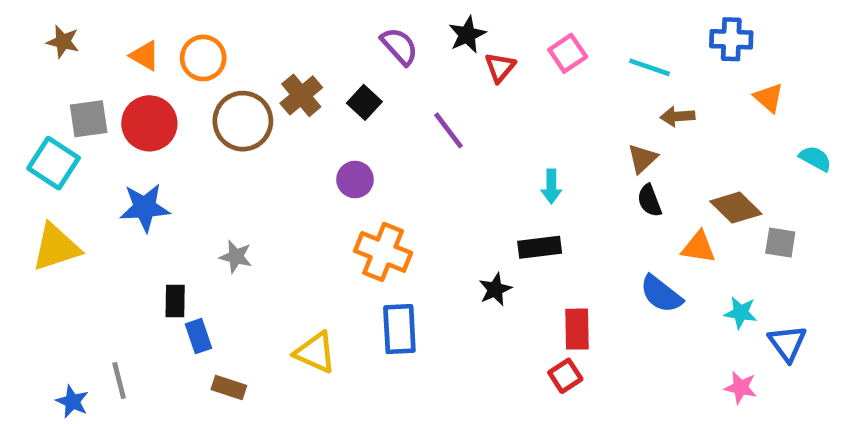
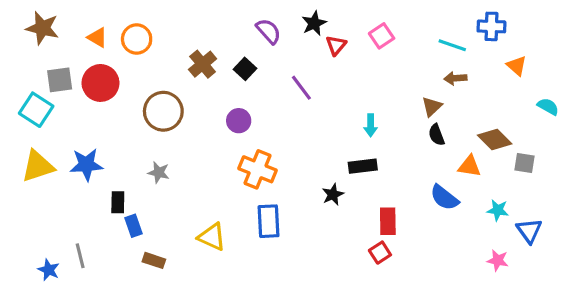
brown star: (63, 42) -> (42, 28), size x1.5
cyan line: (649, 67) -> (452, 45), moved
brown circle: (243, 121) -> (163, 111), moved
blue star: (145, 208) -> (86, 165), moved

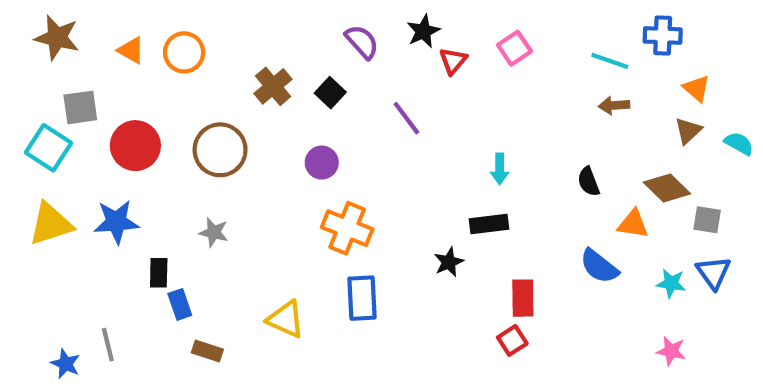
red circle: (100, 83) -> (135, 146), moved
brown triangle: (432, 107) -> (688, 131), moved
blue triangle: (529, 231) -> (713, 273), moved

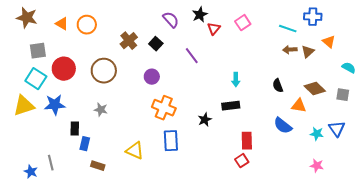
brown triangle: (688, 131) -> (308, 52), moved
cyan square: (49, 148) -> (36, 79), moved
gray square: (707, 220) -> (343, 95), moved
black star: (449, 262) -> (205, 120), moved
blue rectangle: (180, 304) -> (85, 144), turned 32

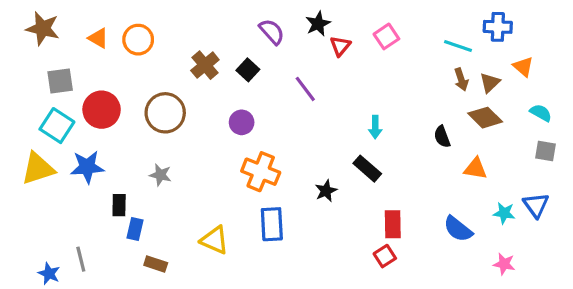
brown arrow: (290, 50) -> (461, 79), turned -104
cyan semicircle: (349, 68) -> (541, 113), moved
brown diamond: (315, 89) -> (485, 118), moved
black rectangle: (231, 106) -> (367, 169), turned 48
blue semicircle: (283, 126) -> (458, 229), moved

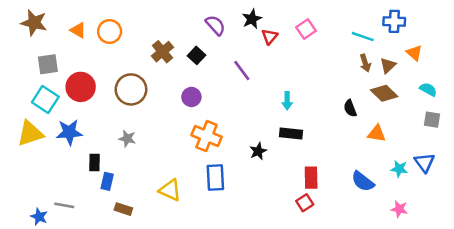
cyan arrow: (375, 127) -> (287, 101), moved
black rectangle: (367, 169) -> (291, 134), turned -35
gray line: (81, 259) -> (64, 205), turned -66

